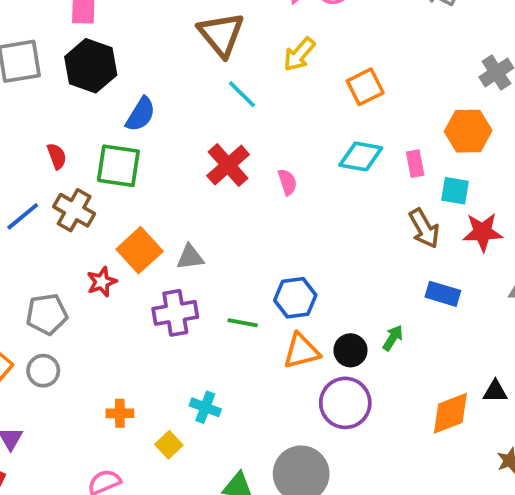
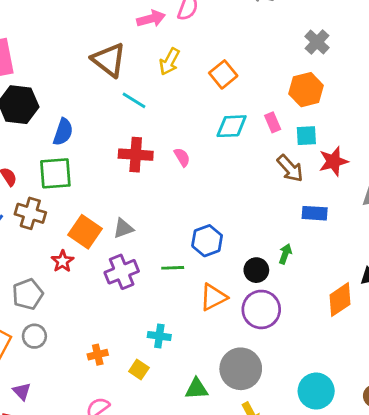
red cross: (228, 165) -> (136, 155), turned -32
orange triangle: (301, 351) -> (213, 297), moved

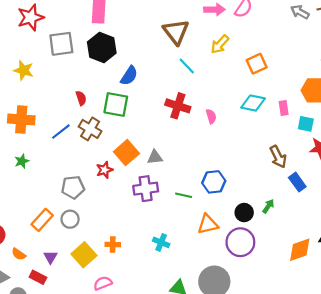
brown arrow: (290, 168) -> (278, 157), moved
blue rectangle: (315, 213) -> (297, 182), turned 36
yellow square: (139, 369) -> (84, 255), moved, size x1.6

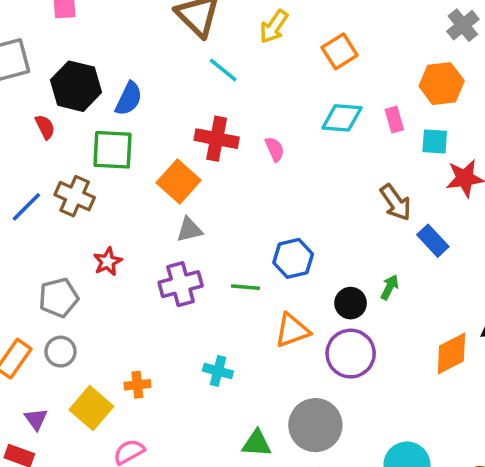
black hexagon: (102, 47) -> (76, 86), moved
red semicircle: (81, 98) -> (45, 127), moved
orange square: (126, 153) -> (179, 182), moved

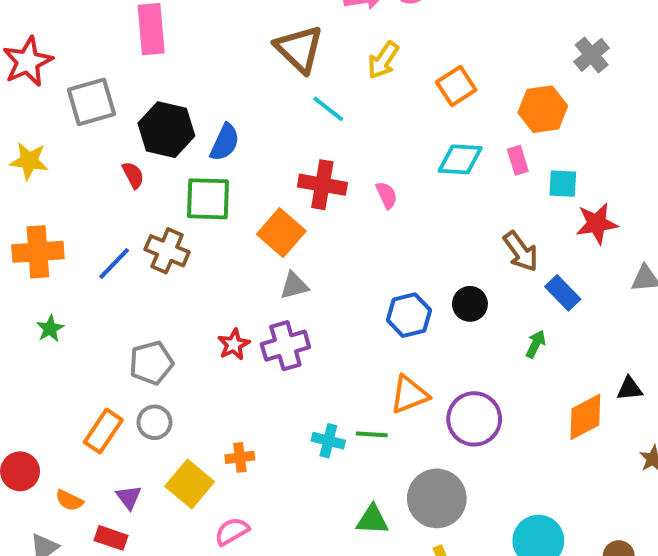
orange hexagon: (442, 84) -> (543, 109), moved
red star: (108, 262) -> (234, 344), moved
green line: (245, 287) -> (372, 434), moved
green arrow: (390, 287) -> (536, 344), moved
black circle: (351, 303) -> (470, 304), moved

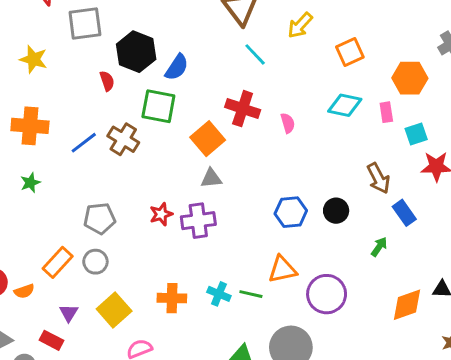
cyan square: (563, 184) -> (416, 134), turned -30
orange cross: (240, 457) -> (172, 298), moved, size x1.4
orange semicircle: (69, 500) -> (24, 291), moved, turned -54

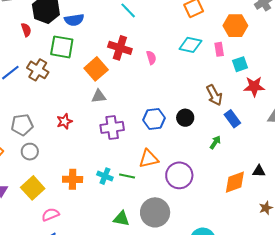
blue semicircle: (177, 67) -> (74, 20), turned 48
purple cross: (198, 221) -> (112, 127), moved
gray circle: (95, 262) -> (30, 152), moved

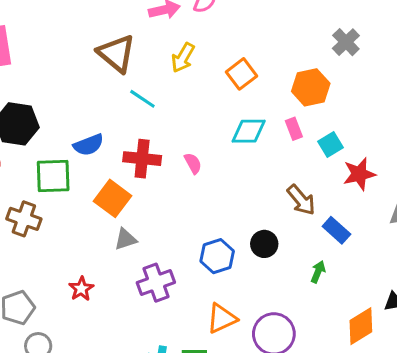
blue semicircle: (74, 20) -> (89, 145), moved

